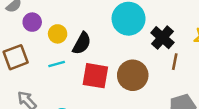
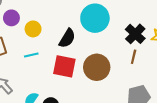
black cross: (162, 38) -> (135, 34), moved
black semicircle: (82, 43) -> (67, 38), moved

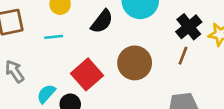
red square: (64, 66) -> (87, 74), moved, turned 30

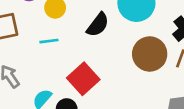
brown circle: (135, 63) -> (150, 54), moved

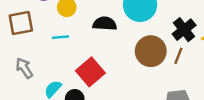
black semicircle: (98, 25) -> (105, 24), turned -125

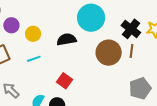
red square: (90, 72) -> (64, 81), size x0.7

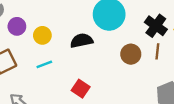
brown circle: (109, 53) -> (131, 54), size x0.7

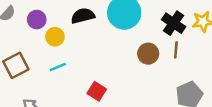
purple circle: (17, 26) -> (37, 20), moved
black semicircle: (81, 41) -> (83, 16), moved

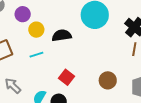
black semicircle: (83, 16) -> (62, 35), moved
brown circle: (148, 54) -> (108, 80), moved

